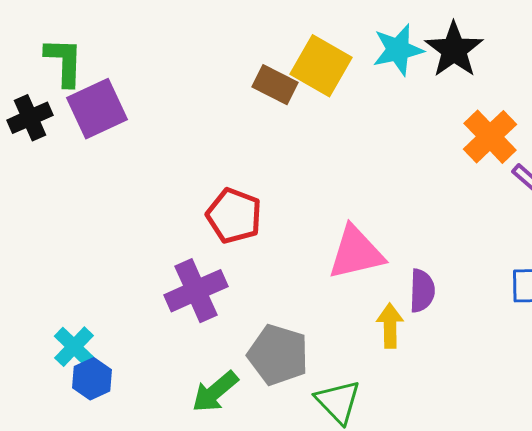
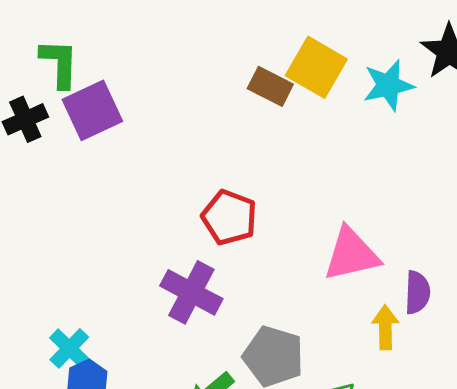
cyan star: (398, 50) -> (388, 85), moved
purple cross: (196, 291) -> (191, 292), turned -38

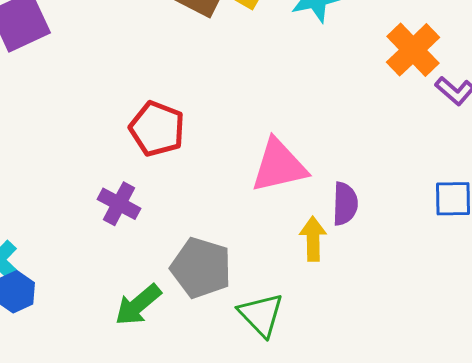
purple cross: (191, 292) -> (119, 204), size x0.7

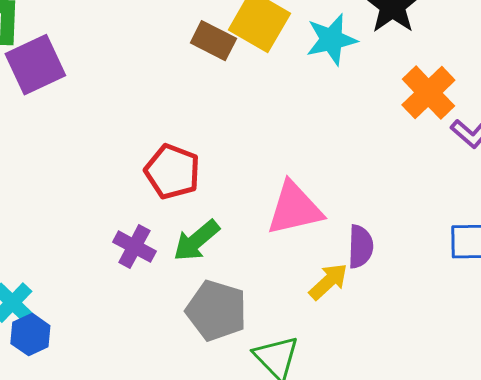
yellow arrow: (313, 239) -> (328, 282), turned 48
green arrow: (138, 305) -> (196, 241), moved

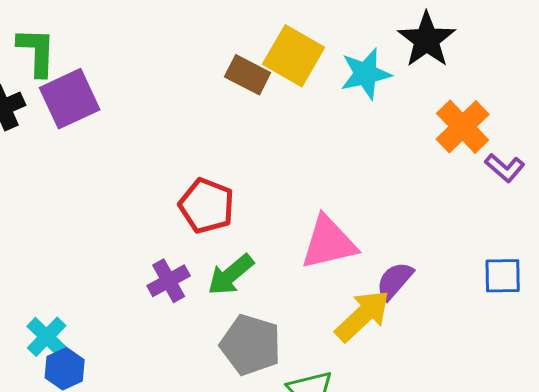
purple cross: (134, 247) -> (169, 281), turned 33
purple semicircle: (360, 247) -> (395, 281), turned -141
yellow arrow: (328, 282) -> (363, 316), size x1.4

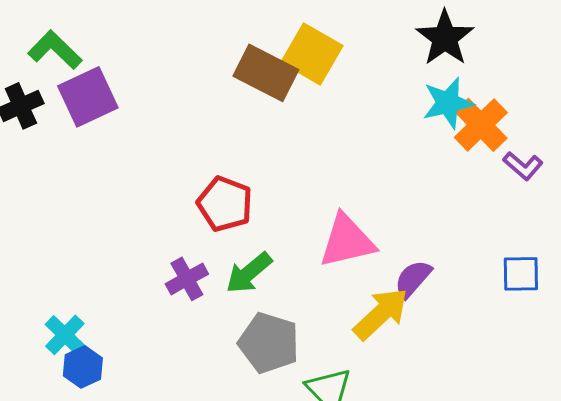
green L-shape: (37, 52) -> (55, 50), turned -48
cyan star: (366, 74) -> (448, 103), moved
brown rectangle: (248, 75) -> (266, 73), size x1.4

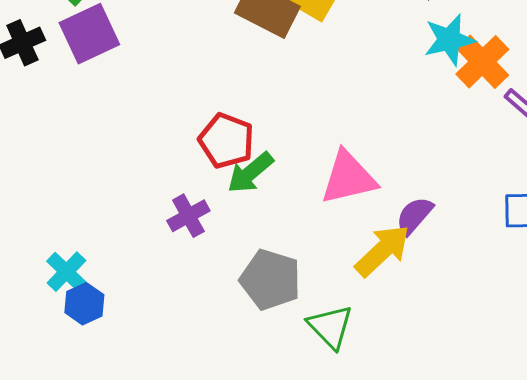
green arrow: (249, 273) -> (250, 173), moved

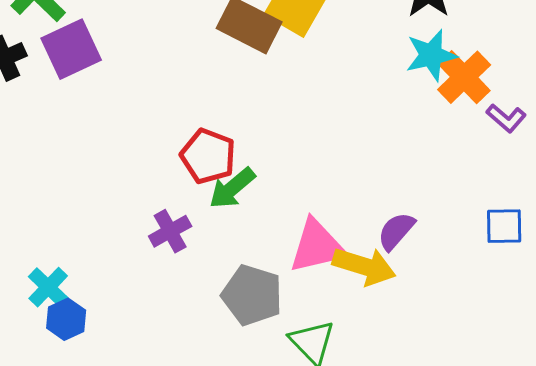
pink triangle: (348, 178) -> (317, 246), moved
yellow arrow: (382, 251) -> (364, 266), turned 60

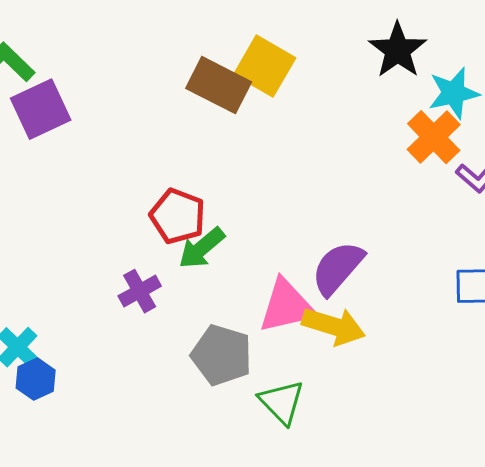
cyan star: (431, 55) -> (454, 93), moved
purple semicircle: (396, 231) -> (338, 268), moved, size x1.4

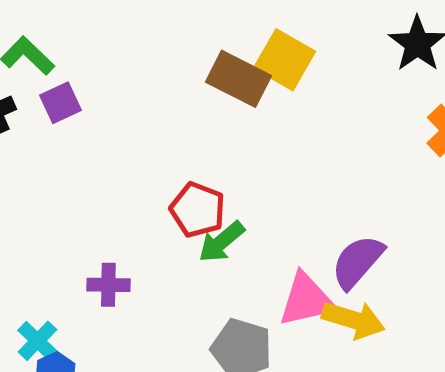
purple square: (41, 109) -> (60, 103), size x0.7
purple cross: (140, 291) -> (108, 285), moved, turned 30

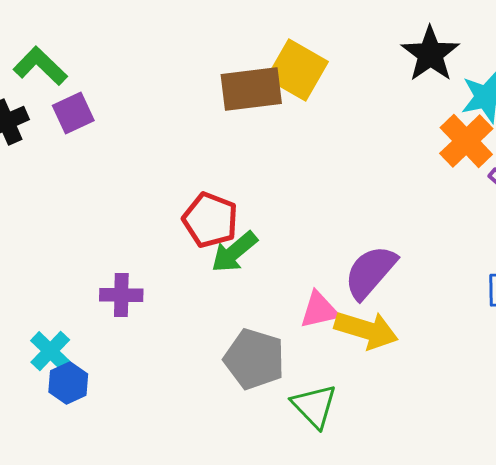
brown rectangle: (238, 79) -> (251, 89), turned -34
pink triangle: (306, 300) -> (319, 310), size x0.7

